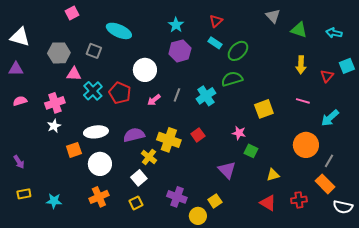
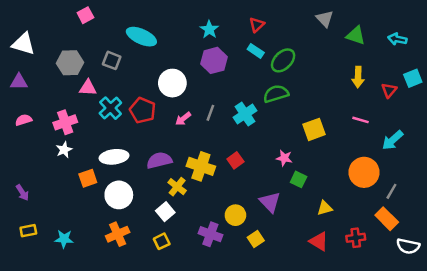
yellow circle: (198, 216) -> (235, 215), moved

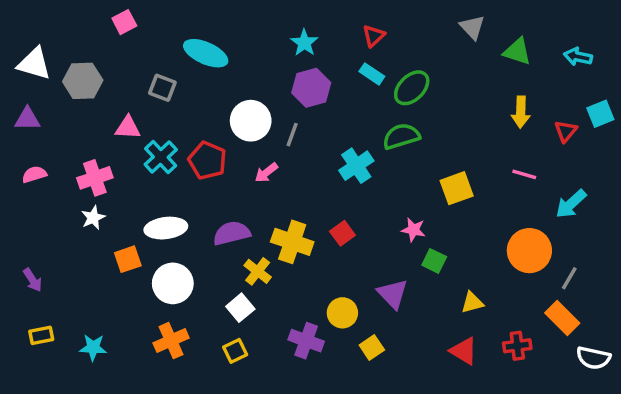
gray hexagon: (70, 63) -> (83, 81), moved
gray line: (210, 113) -> (292, 135), moved

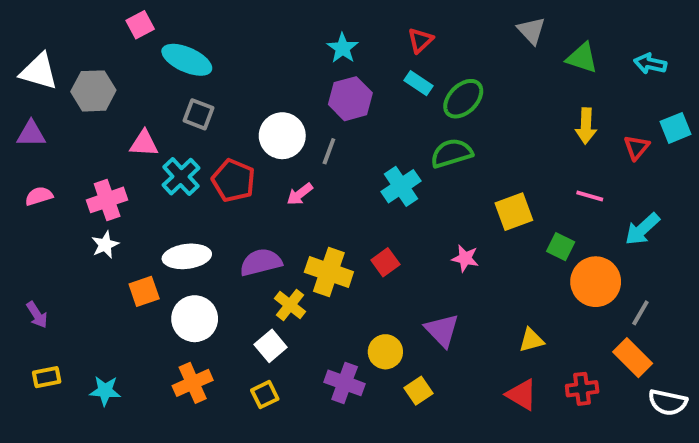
cyan ellipse: (206, 53) -> (187, 60), moved
gray square: (162, 88) -> (199, 114), moved
green square: (434, 261) -> (561, 247), moved

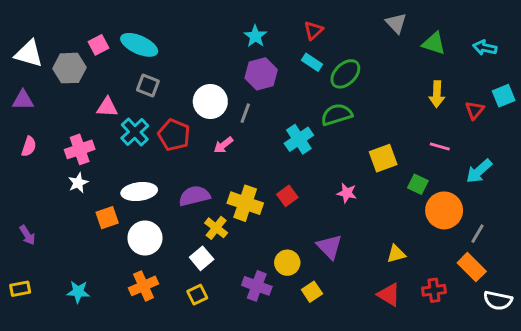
pink square: (140, 25) -> (99, 45), moved
pink semicircle: (39, 196) -> (29, 147), turned 126
yellow rectangle: (47, 377) -> (20, 289), moved

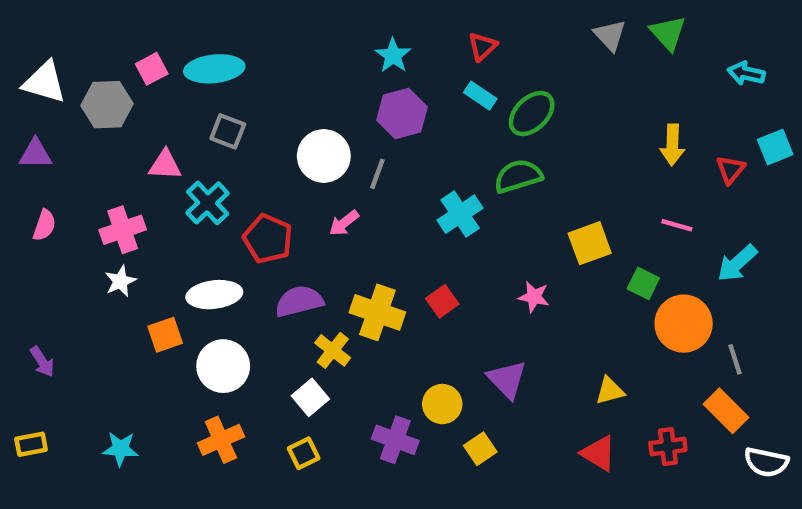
green triangle: (434, 43) -> (668, 33), moved, turned 30
cyan ellipse: (139, 45) -> (214, 69), turned -30
red pentagon: (174, 135) -> (268, 239), moved
gray line: (478, 234) -> (735, 359), turned -48

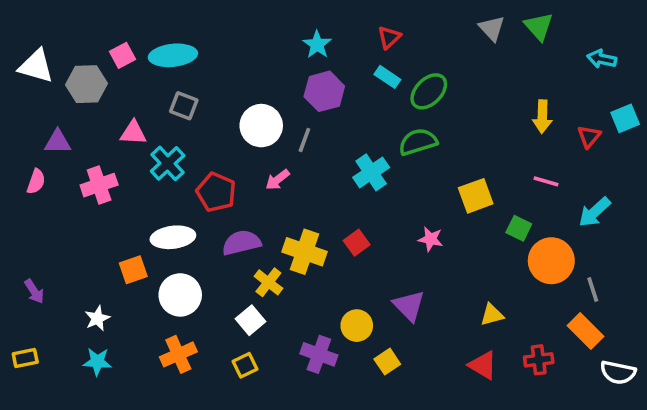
purple triangle: (35, 154) -> (58, 142), moved
white star: (120, 281) -> (97, 318), moved

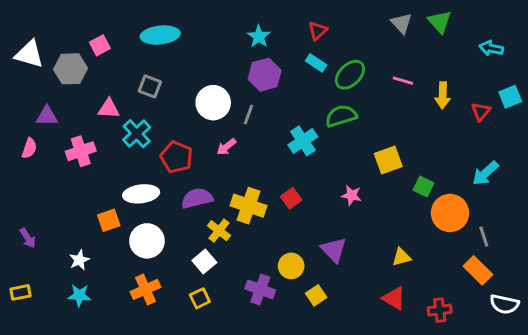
cyan ellipse: (173, 55) -> (160, 35), moved
pink line: (546, 181) -> (403, 81), moved
red cross: (539, 360) -> (440, 310), moved

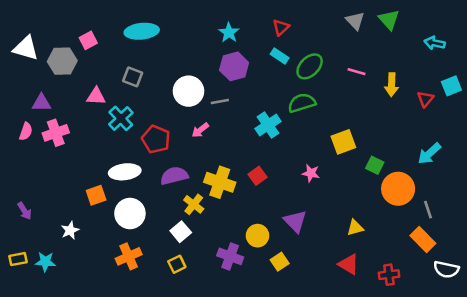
gray line: (248, 114) -> (220, 102), turned 60
pink cross: (81, 151) -> (56, 133), moved
cyan star: (79, 295) -> (45, 262), moved

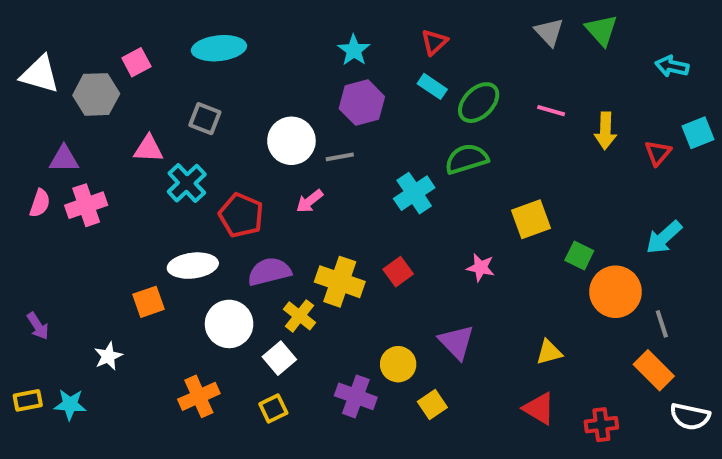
white circle: (130, 213) -> (229, 324), moved

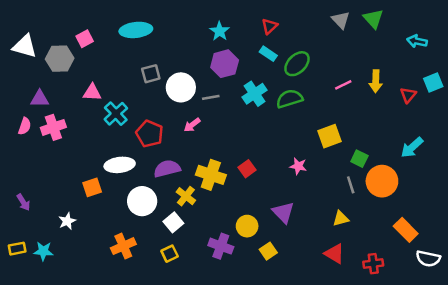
pink line: (551, 111) -> (343, 85), moved, turned -42
gray square: (205, 119) -> (151, 74), moved, turned -36
cyan cross: (414, 193) -> (255, 94), moved
gray line: (662, 324) -> (351, 185), moved

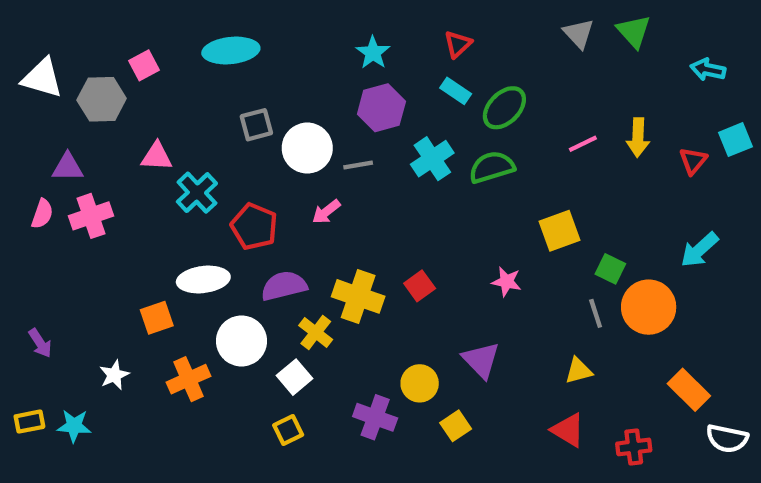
orange cross: (123, 246) -> (188, 379), moved

